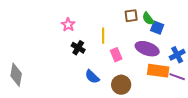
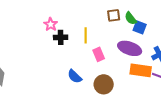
black cross: (78, 48) -> (61, 37), moved, turned -32

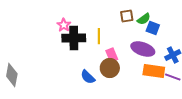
green semicircle: (131, 18) -> (144, 19), turned -88
black cross: (61, 37) -> (74, 38), size x1.6
brown circle: (104, 84) -> (110, 68), moved

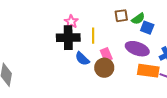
pink star: (64, 25) -> (71, 22), moved
blue semicircle: (88, 77) -> (82, 59), moved

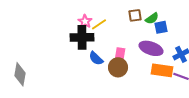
blue square: (147, 28) -> (161, 27), turned -32
yellow line: (93, 36) -> (99, 24), moved, turned 56
pink rectangle: (106, 55) -> (120, 54), turned 32

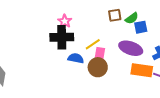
yellow line: (99, 24) -> (93, 44), moved
blue semicircle: (96, 58) -> (76, 58), turned 147

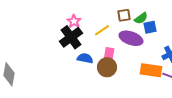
black cross: (62, 37) -> (71, 37), turned -35
yellow line: (93, 44) -> (102, 30), moved
purple ellipse: (131, 48) -> (131, 38), moved

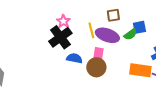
green semicircle: (141, 18) -> (130, 34), moved
yellow line: (102, 30) -> (91, 30), turned -70
purple ellipse: (131, 38) -> (107, 35), moved

